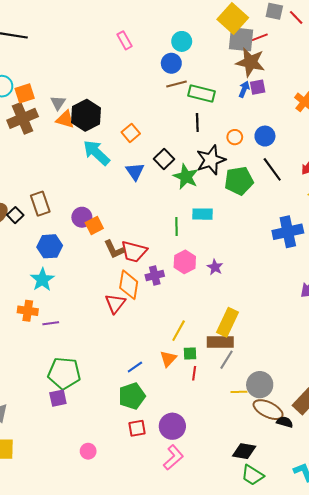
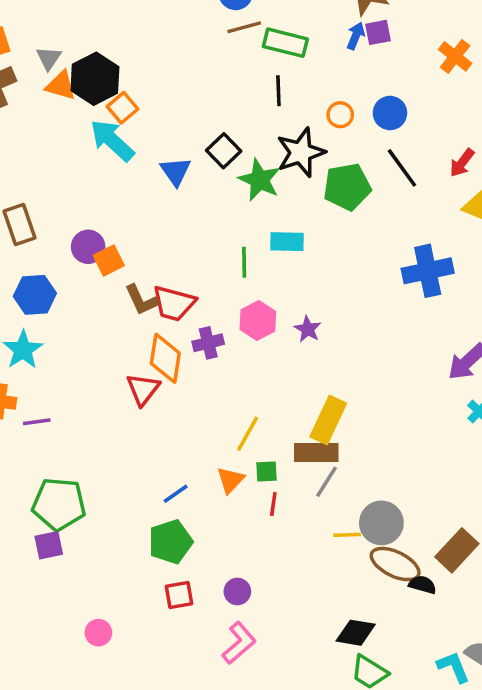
orange square: (131, 133) -> (122, 108), moved
purple circle: (172, 426) -> (237, 591), size x0.6

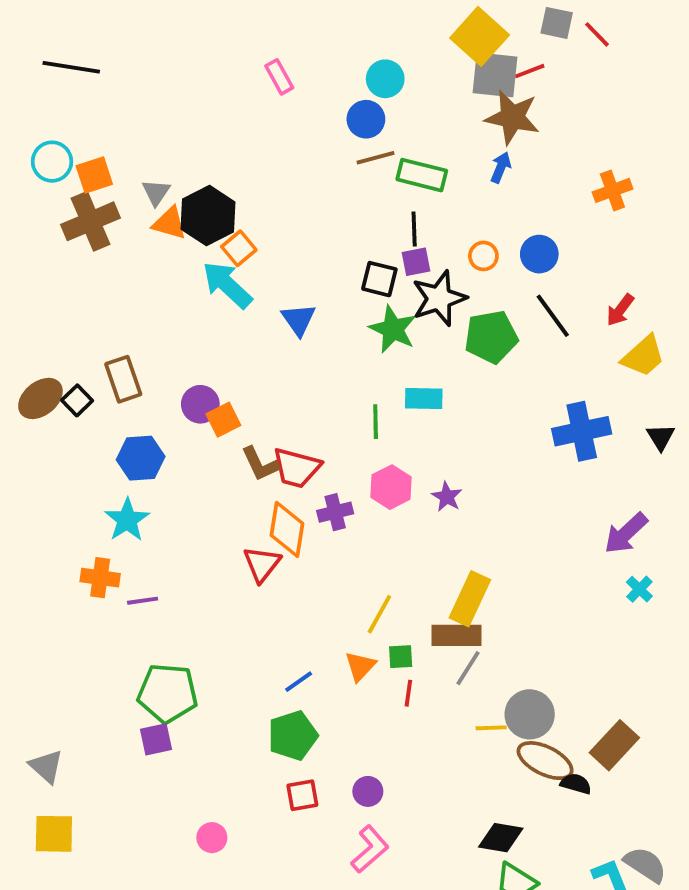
purple square: (378, 32) -> (416, 262), moved
orange cross: (455, 56) -> (612, 190), turned 32
black square: (224, 151) -> (379, 279), moved, turned -32

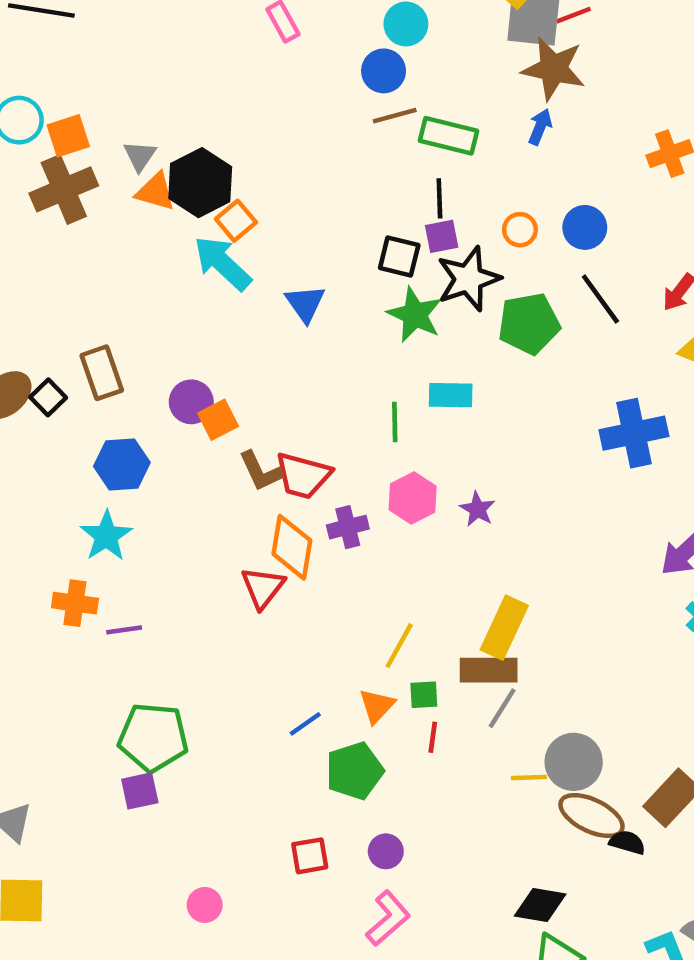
green pentagon: (293, 736) -> (354, 771), moved

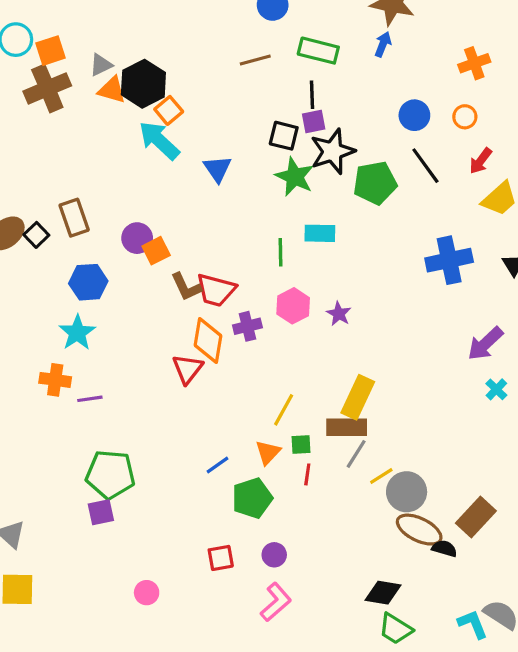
brown line: (395, 116) -> (255, 60), moved
gray triangle: (140, 156) -> (101, 65), turned 30
orange circle: (520, 230) -> (465, 117), moved
yellow line: (529, 778) -> (381, 476), moved, turned -30

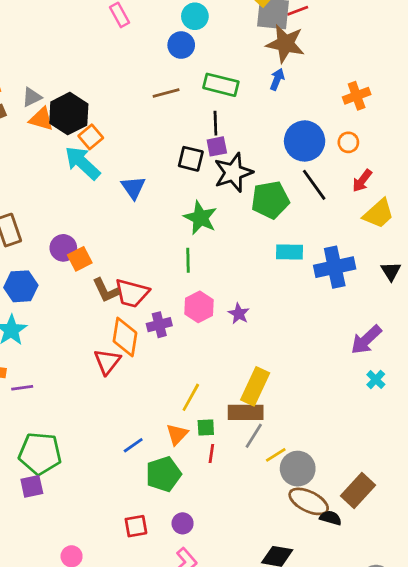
blue circle: (414, 115) -> (305, 141), size x1.5
green star: (295, 177) -> (200, 218), moved
cyan rectangle: (320, 233) -> (289, 252), moved

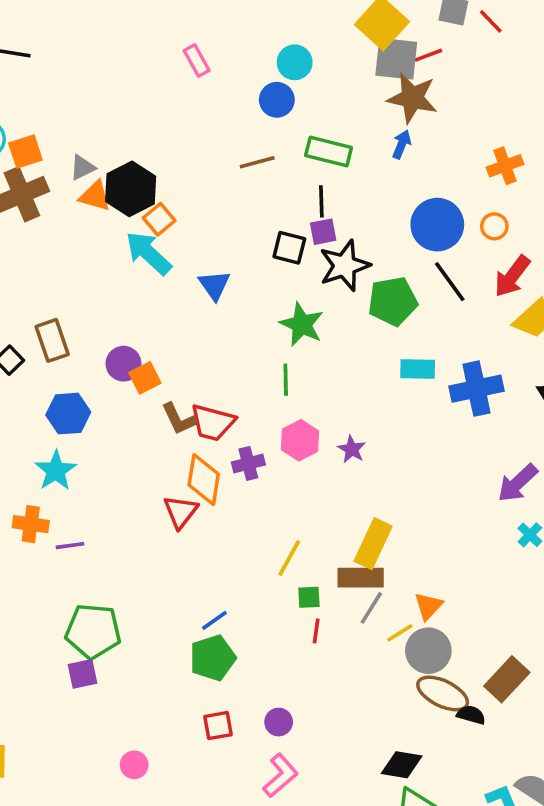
red arrow: (362, 181) -> (512, 276), size x1.4
orange triangle: (177, 434) -> (428, 606), moved
green pentagon: (163, 474) -> (213, 658), moved

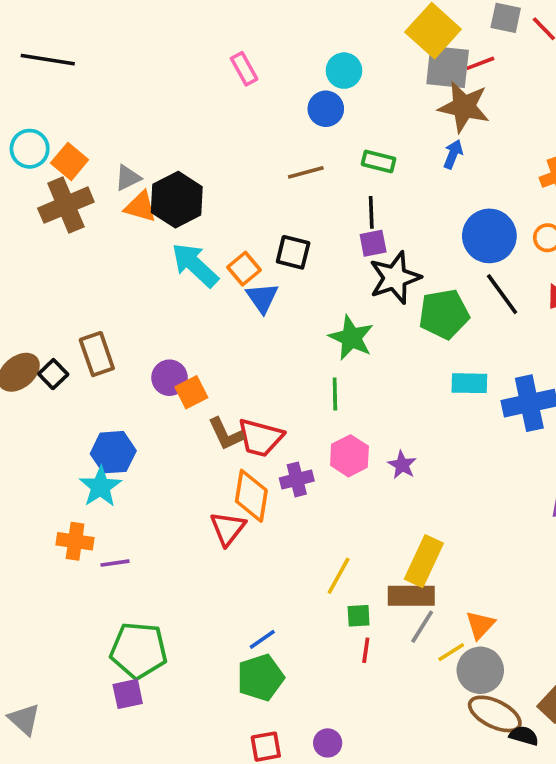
orange square: (25, 151) -> (70, 161), turned -32
green rectangle: (329, 151) -> (379, 161), size x0.7
orange square: (159, 219) -> (244, 269), moved
black square: (289, 248) -> (293, 252), moved
blue hexagon: (68, 414) -> (113, 452), moved

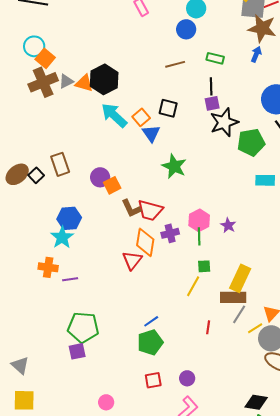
cyan circle: (30, 149) -> (34, 46), moved
gray triangle: (128, 178) -> (66, 81), moved
green star: (351, 338) -> (174, 166), moved
green line: (335, 394) -> (199, 236), moved
green square: (359, 616) -> (204, 266), moved

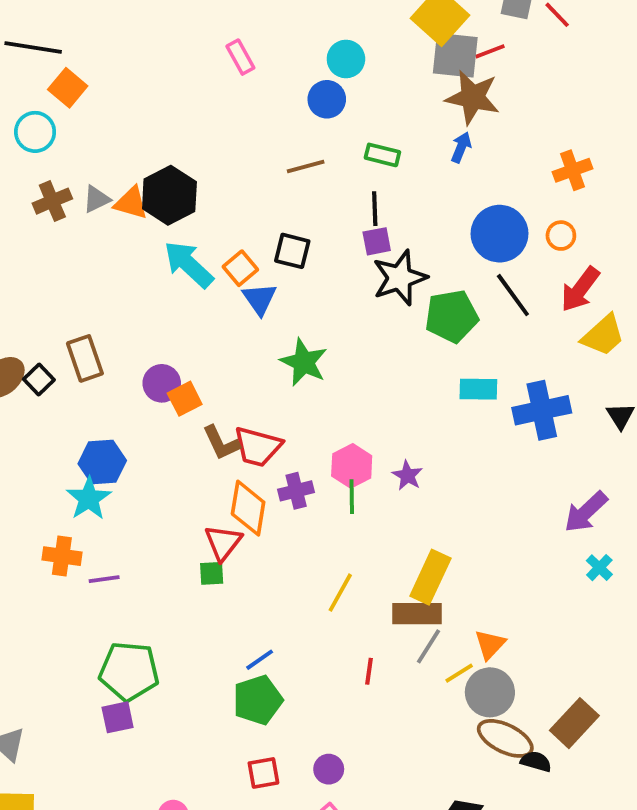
orange square: (45, 58) -> (68, 88), moved
brown cross: (43, 82) -> (52, 201), size x0.7
green square: (204, 266) -> (212, 573), moved

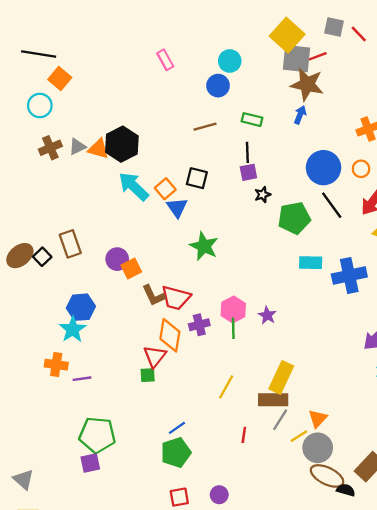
black star: (400, 278) -> (263, 195), size x0.5

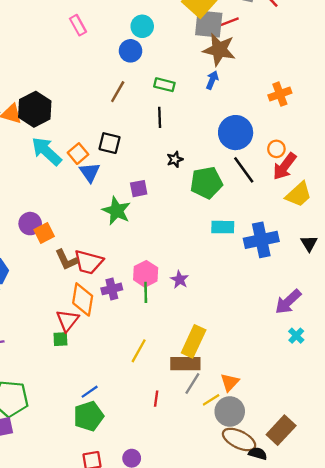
brown line: (205, 127) -> (118, 92), turned -45
orange circle: (361, 169) -> (276, 149), moved
purple square: (248, 172) -> (139, 189), moved

